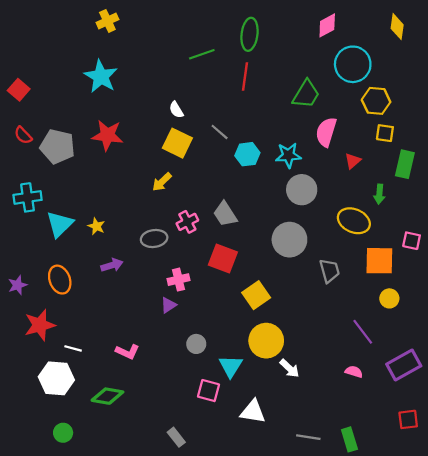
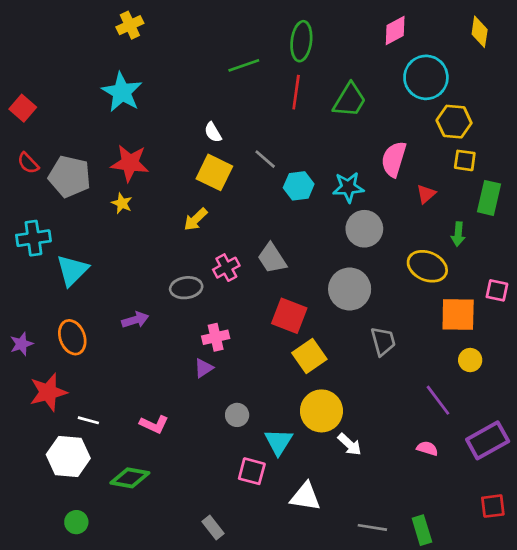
green trapezoid: (306, 94) -> (350, 100), moved
yellow star: (96, 226) -> (122, 203), moved
red square: (223, 258) -> (289, 316), moved
gray trapezoid: (329, 271) -> (383, 341), moved

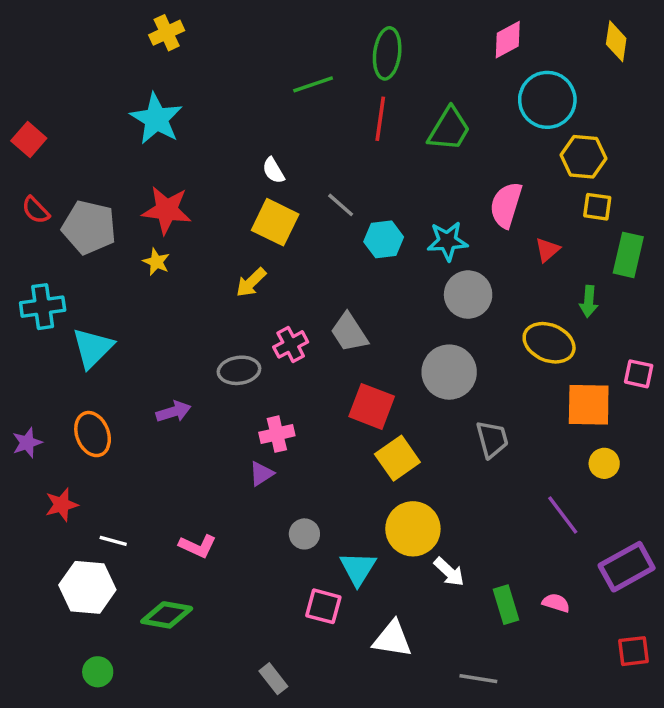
red star: (48, 392) -> (62, 505), size x0.7
pink semicircle: (427, 448) -> (556, 603), moved
green rectangle: (422, 530) -> (506, 605), moved

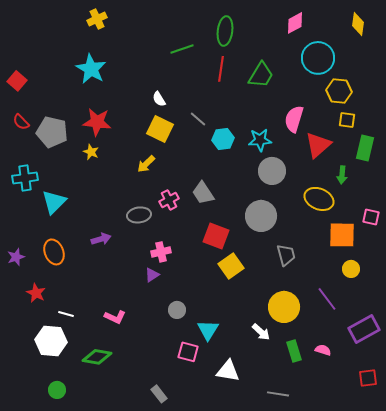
red triangle: (547, 250) -> (318, 145), size x1.8
red star: (62, 505) -> (36, 293), turned -30
yellow circle: (413, 529) -> (284, 307), moved

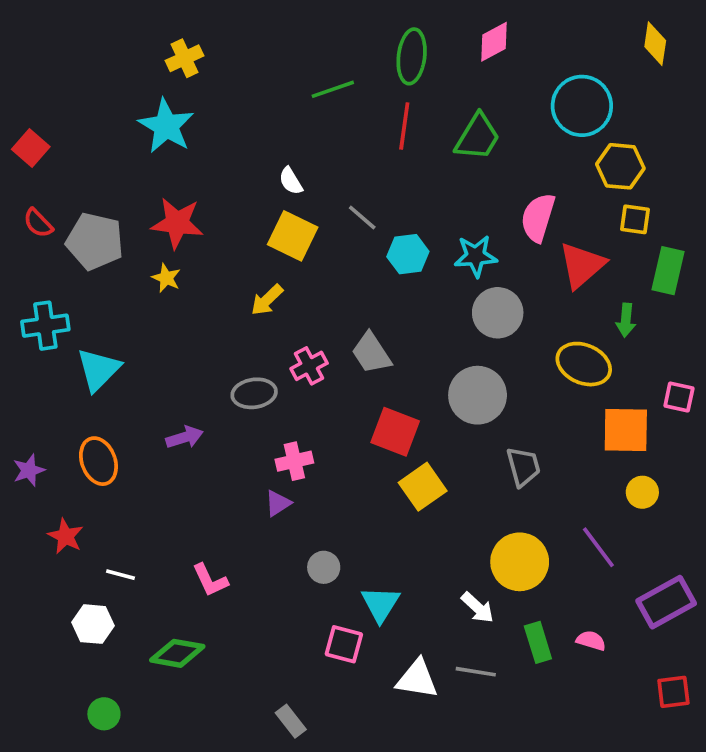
yellow cross: (97, 19) -> (185, 58), moved
pink diamond: (295, 23) -> (494, 42), moved
pink L-shape: (115, 317) -> (210, 580), turned 40
white hexagon: (51, 341) -> (93, 624), size x0.7
gray line: (278, 394) -> (476, 672), moved

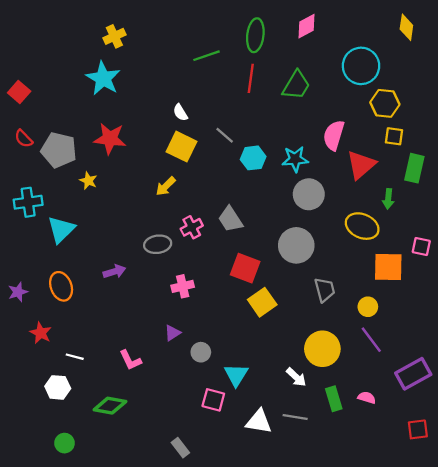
yellow star: (166, 278) -> (88, 181), moved
yellow circle: (642, 492) -> (368, 307), moved
purple triangle: (278, 503) -> (172, 333), moved

